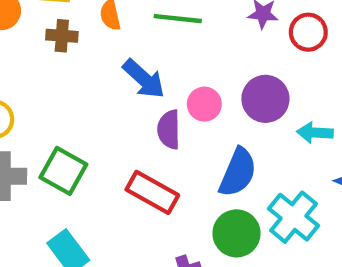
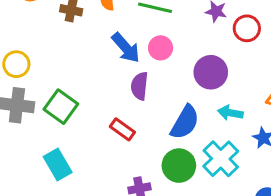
pink circle: (204, 104) -> (161, 48), moved
cyan arrow: (315, 133) -> (230, 113), moved
red rectangle: (152, 192) -> (122, 129), size x0.7

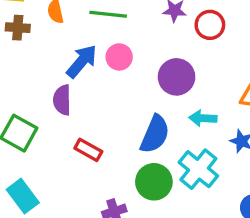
blue arrow: (126, 48) -> (82, 61), turned -92
purple semicircle: (139, 86) -> (62, 100), moved

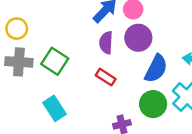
purple circle: (177, 77) -> (138, 38), moved
purple semicircle: (62, 100) -> (106, 43), moved

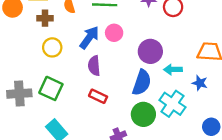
yellow circle: (17, 29) -> (52, 47), moved
purple circle: (138, 38) -> (150, 51), moved

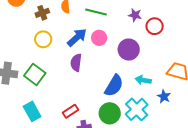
brown cross: (45, 18) -> (42, 13), turned -32
purple circle: (150, 51) -> (129, 50), moved
red rectangle: (98, 96) -> (71, 111), moved, turned -70

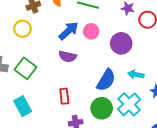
yellow circle: (43, 39) -> (22, 29), moved
purple semicircle: (76, 63) -> (68, 56), turned -84
red rectangle: (71, 111) -> (64, 96), moved, turned -63

